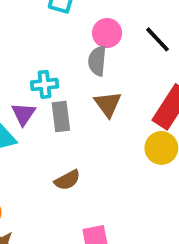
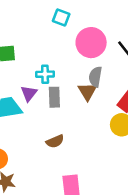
pink circle: (107, 33) -> (91, 43), size x1.5
gray semicircle: (97, 61) -> (95, 77), moved

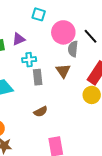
gray semicircle: (95, 77) -> (73, 49), moved
purple triangle: (29, 93) -> (19, 39), moved, turned 32

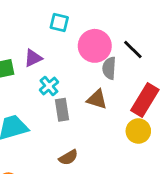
cyan cross: (29, 60) -> (49, 86), turned -32
brown triangle: (63, 71) -> (97, 99), turned -35

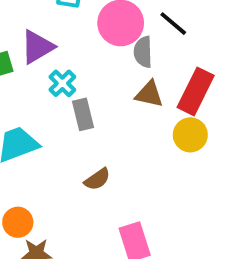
purple triangle: (33, 58) -> (37, 47), size x1.4
brown triangle: (97, 99) -> (149, 94), moved

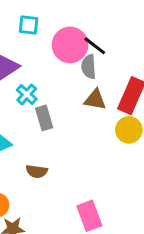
black line: (173, 24) -> (95, 46), moved
brown semicircle: (97, 179) -> (37, 171), moved, turned 45

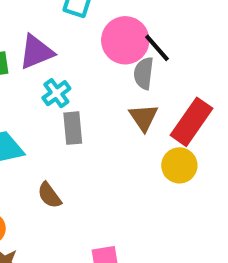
brown triangle: (95, 100) -> (144, 117), turned 35
brown semicircle: (37, 171) -> (49, 195), turned 35

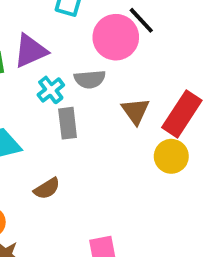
black line: (157, 48) -> (141, 20), moved
gray semicircle: (144, 73) -> (90, 79), moved, turned -100
brown semicircle: (49, 195) -> (47, 188), turned -84

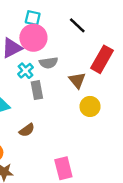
pink circle: (116, 37) -> (33, 38), moved
red rectangle: (182, 114) -> (102, 59), moved
yellow circle: (171, 156) -> (90, 106), moved

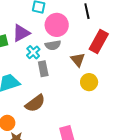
black line: (77, 25) -> (87, 11), moved, turned 35
pink circle: (33, 38) -> (57, 25), moved
brown semicircle: (27, 130) -> (35, 103), size x1.5

